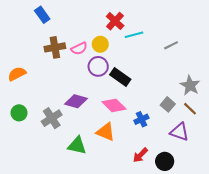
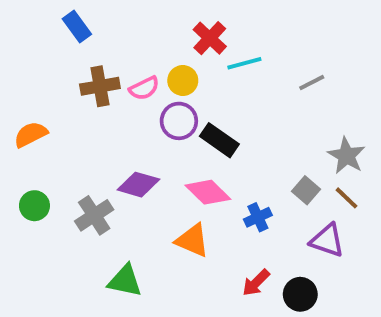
green triangle: (77, 146) -> (125, 281), moved

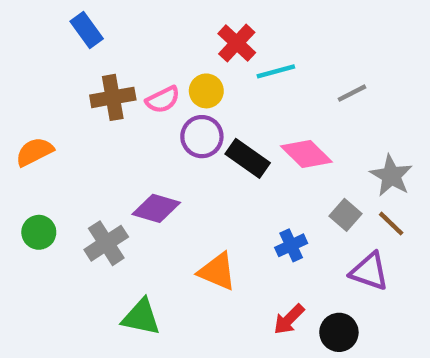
pink diamond: (208, 192) -> (306, 154), moved

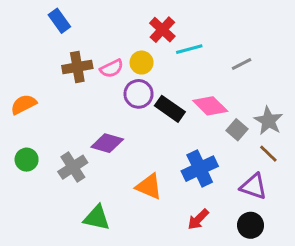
gray square: (345, 215) -> (237, 130), moved
blue cross: (291, 245) -> (200, 169), size x1.6
black circle: (339, 332) -> (251, 225), moved

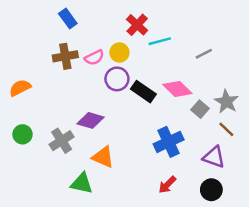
blue rectangle: (59, 21) -> (68, 19), moved
orange triangle: (149, 186) -> (103, 157), moved

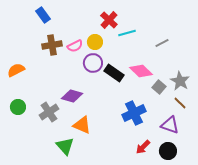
blue rectangle: (68, 19) -> (43, 15), moved
green triangle: (82, 183) -> (65, 146), turned 36
red arrow: (167, 185) -> (143, 147), moved

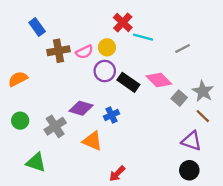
blue rectangle: (43, 15) -> (37, 27), moved
cyan line: (127, 33) -> (143, 37), turned 30
blue cross: (134, 113) -> (111, 115), moved, size x0.6
green triangle: (65, 146) -> (36, 162), moved, turned -30
red arrow: (143, 147) -> (117, 174), moved

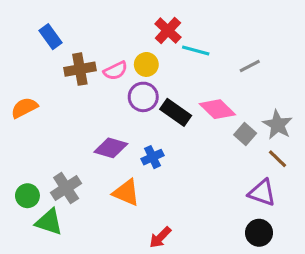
green circle: (20, 121) -> (27, 196), moved
gray cross: (55, 126) -> (66, 188), moved

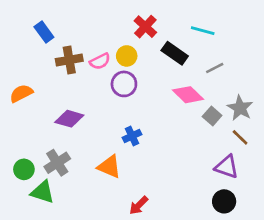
cyan line: (196, 51) -> (203, 31), moved
gray line: (250, 66) -> (215, 68), moved
black rectangle: (176, 112) -> (175, 53), moved
purple diamond: (111, 148) -> (69, 119), moved

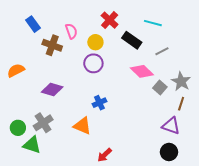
brown cross: (69, 60) -> (52, 45), turned 30
pink semicircle: (100, 61) -> (71, 31), moved, turned -84
brown line: (240, 137) -> (181, 104), turned 64

